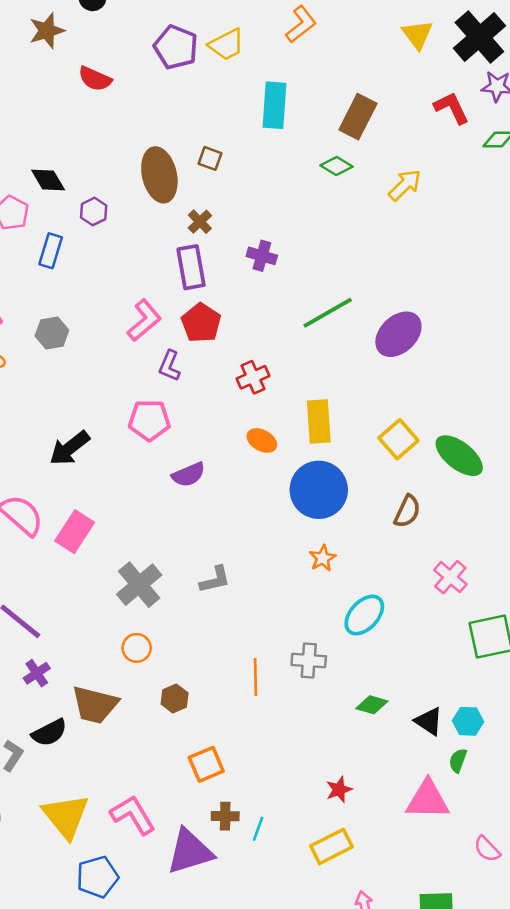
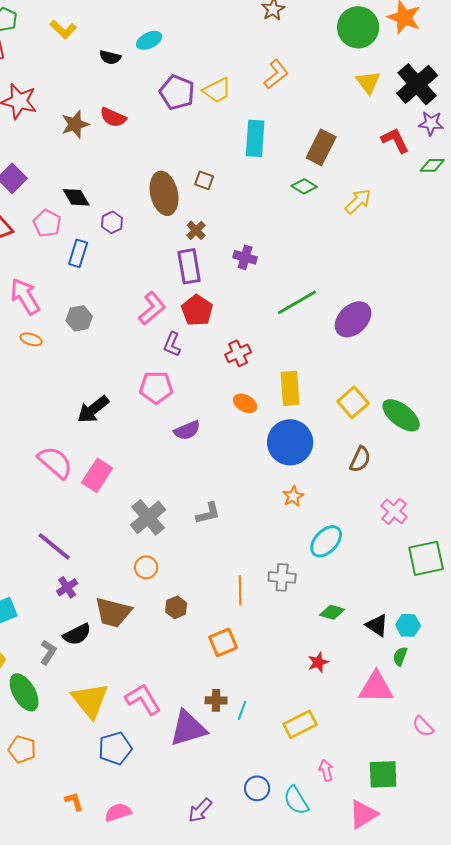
brown star: (47, 31) -> (75, 124), moved
orange square: (206, 764) -> (223, 642), moved
red star: (339, 790) -> (318, 662), moved

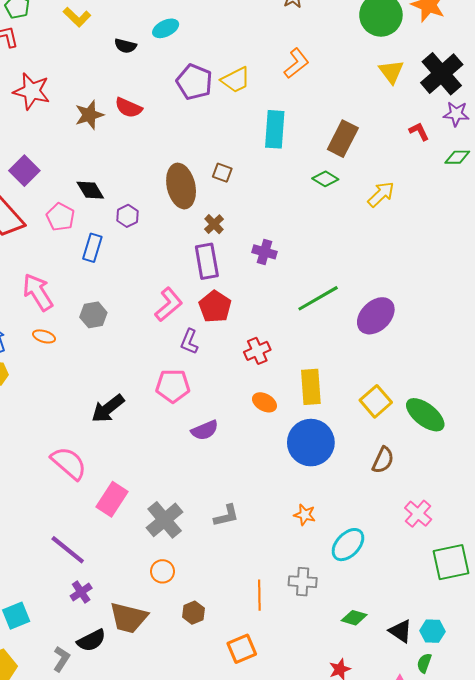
red L-shape: (395, 140) -> (419, 131), size x0.7
pink rectangle: (97, 475) -> (112, 499), moved
orange star: (293, 496) -> (305, 515), moved, turned -30

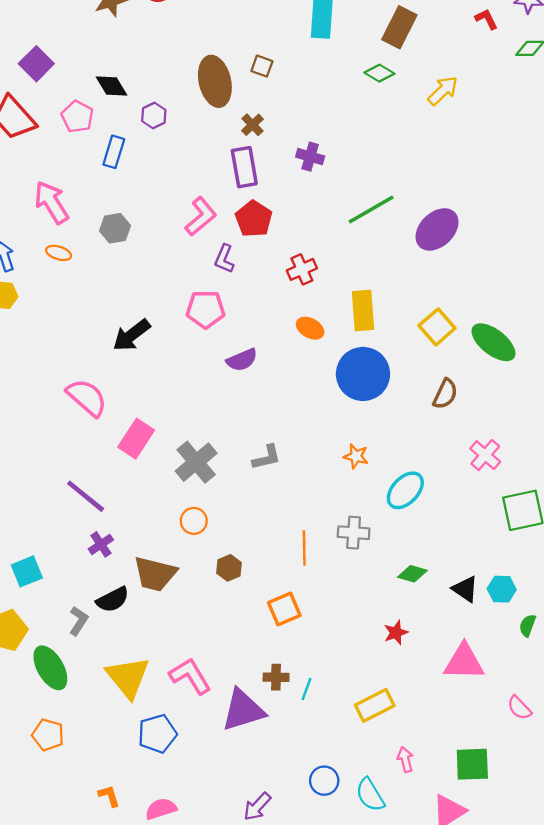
green semicircle: (424, 663) -> (528, 625), moved

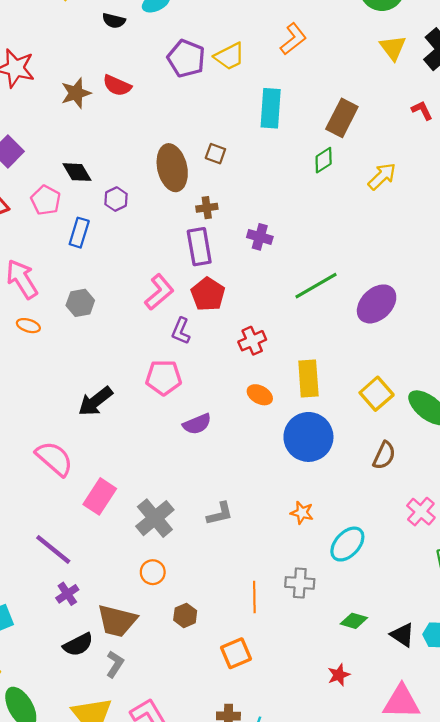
green diamond: (379, 73) -> (324, 160), turned -64
brown cross: (253, 125) -> (207, 208), turned 36
gray L-shape: (79, 621) -> (115, 664), moved

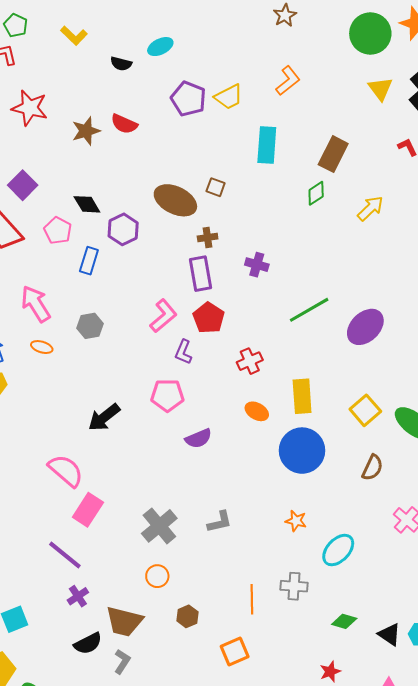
brown ellipse: (172, 168) -> (175, 200), turned -51
purple hexagon: (116, 199) -> (123, 229), size x1.4
pink rectangle: (100, 496) -> (88, 510), moved

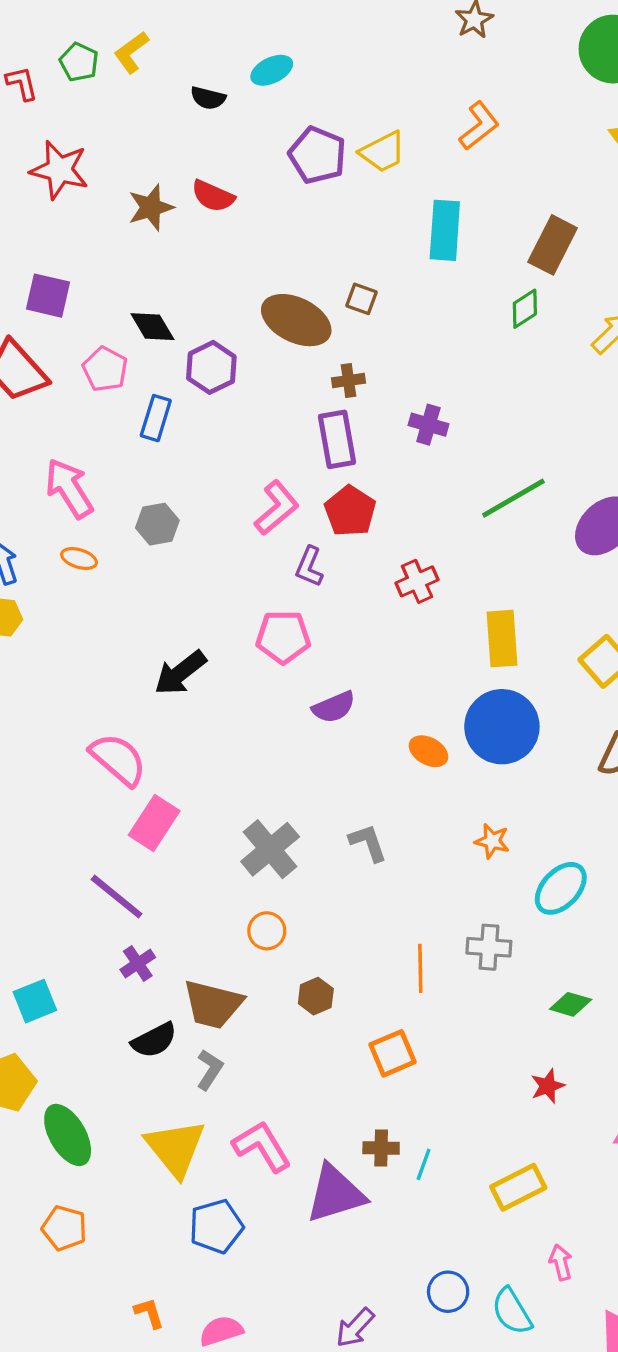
green pentagon: (16, 25) -> (79, 62), moved
yellow L-shape: (74, 36) -> (131, 52), turned 100
purple square: (23, 185) -> (48, 296), turned -32
orange ellipse: (257, 411) -> (428, 751), moved
gray L-shape: (220, 522) -> (368, 843), turned -96

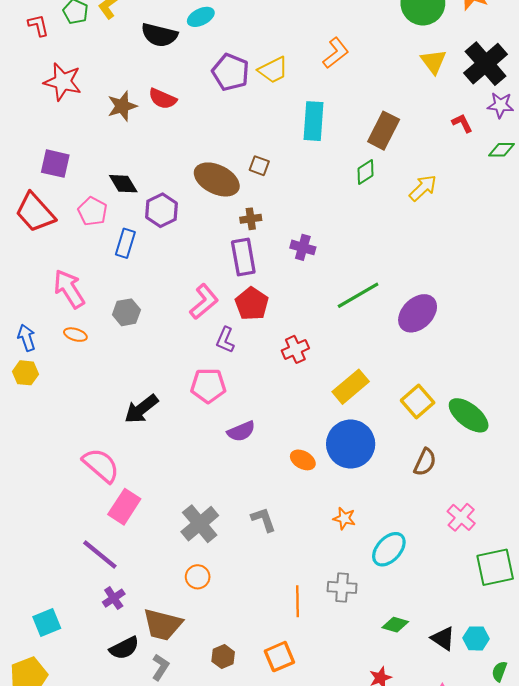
black semicircle: (208, 98) -> (159, 35), size x1.6
yellow rectangle: (502, 639) -> (351, 387), turned 54
brown hexagon: (316, 996) -> (223, 657), moved

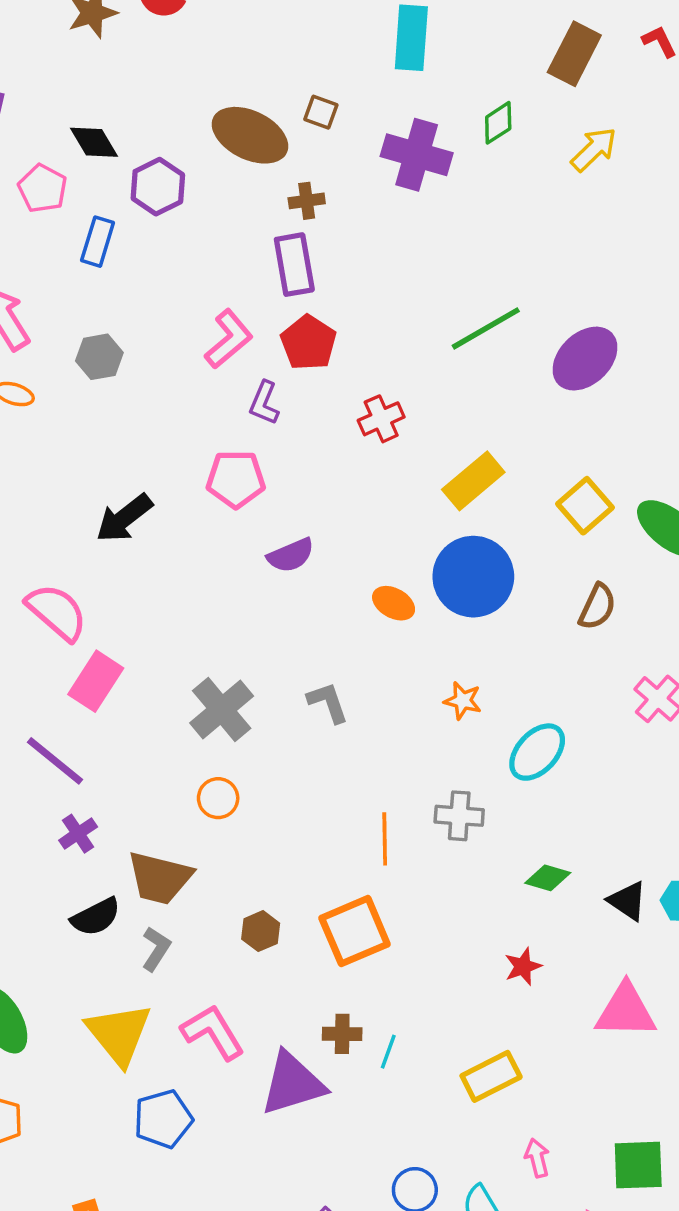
brown rectangle: (384, 131) -> (574, 54), moved
purple cross: (303, 247) -> (417, 155), moved, size x1.6
orange square: (279, 657) -> (355, 931), size x1.4

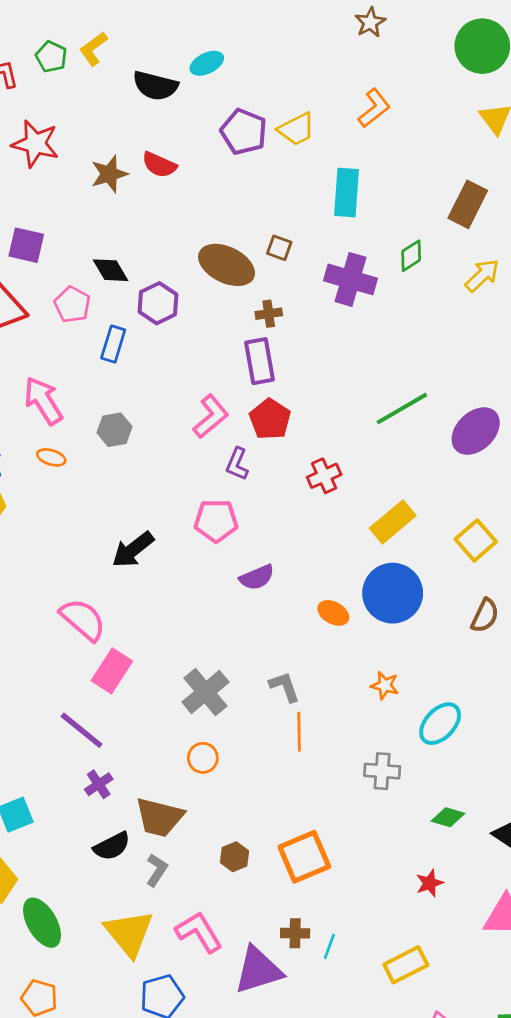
orange line: (385, 839) -> (299, 732), moved

